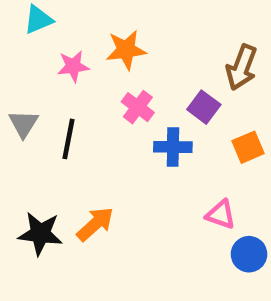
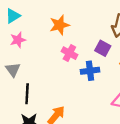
pink star: (73, 66) -> (18, 40), moved
black line: (68, 139) -> (27, 94), moved

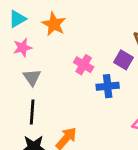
orange star: (59, 25) -> (54, 24), moved, turned -30
gray triangle: (13, 70) -> (32, 77), moved

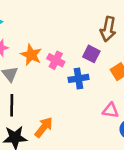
orange star: (54, 24) -> (31, 55), moved

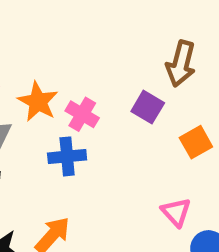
blue cross: (78, 78) -> (67, 156), moved
pink triangle: (111, 110) -> (176, 212), turned 35

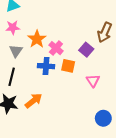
orange square: (196, 142) -> (68, 66), moved, turned 32
pink triangle: (176, 212) -> (93, 81), moved

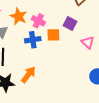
purple square: (86, 50) -> (70, 24), moved
pink triangle: (93, 81) -> (88, 42), moved

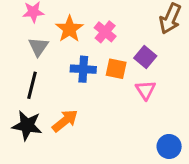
pink cross: (38, 21) -> (105, 32), moved
pink triangle: (88, 42) -> (146, 90), moved

